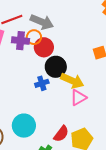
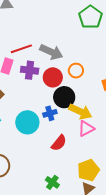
orange circle: (34, 37) -> (76, 71), moved
cyan circle: (24, 126) -> (27, 122), moved
red semicircle: (61, 134) -> (59, 143), moved

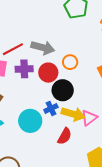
yellow arrow: (80, 112) -> (73, 114), moved

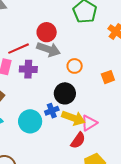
red circle: (48, 73) -> (47, 32), moved
red semicircle: (65, 136) -> (78, 140), moved

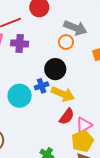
gray arrow: (49, 49) -> (75, 28), moved
pink triangle: (89, 123) -> (84, 125), moved

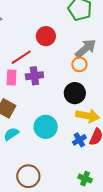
gray arrow: (75, 28) -> (86, 49), turned -50
blue cross: (42, 86) -> (79, 140), moved

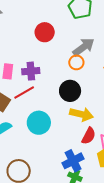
red line: (21, 57) -> (24, 93), moved
blue cross: (79, 140) -> (73, 161), moved, size x1.5

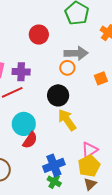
gray arrow: (84, 47) -> (76, 53), turned 30
yellow arrow: (81, 114) -> (67, 120), turned -145
red semicircle: (89, 136) -> (30, 140), moved

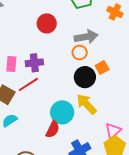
orange square: (101, 78) -> (102, 67), moved
black circle: (58, 95) -> (85, 77), moved
cyan circle: (24, 124) -> (62, 112), moved

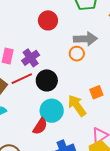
purple cross: (34, 63) -> (31, 58), turned -36
orange square: (102, 67) -> (96, 92), moved
black circle: (85, 77) -> (47, 80), moved

